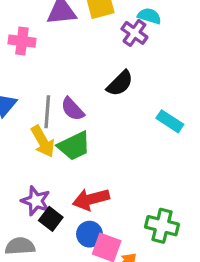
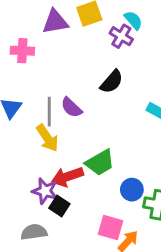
cyan semicircle: (149, 16) -> (133, 20), turned 36
green trapezoid: (74, 146) -> (100, 163), moved
red arrow: (91, 199) -> (67, 177), moved
blue circle: (89, 234) -> (132, 190), moved

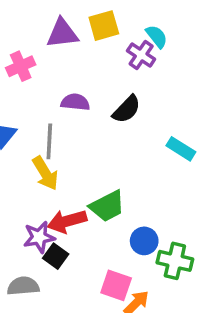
pink cross: (22, 51) -> (21, 66), turned -30
purple semicircle: (71, 108) -> (75, 102), moved, turned 140
purple star: (45, 191) -> (39, 237), turned -30

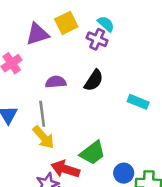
red arrow: (67, 221) -> (65, 169), turned 44

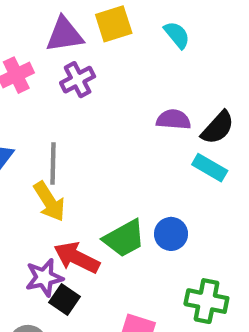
purple cross: (97, 39) -> (78, 80), moved, turned 30
black semicircle: (94, 80) -> (218, 128), moved
purple semicircle: (56, 82) -> (173, 120), moved
blue circle: (124, 173) -> (171, 234), moved

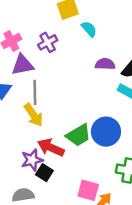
purple triangle: (65, 35) -> (23, 65), moved
cyan semicircle: (177, 35) -> (89, 29), moved
blue circle: (171, 234) -> (106, 132), size x1.5

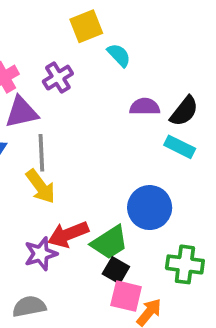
green trapezoid: (78, 135) -> (110, 242), moved
red arrow: (51, 148) -> (68, 234), turned -44
black square: (44, 173) -> (116, 270), moved

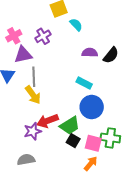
cyan rectangle: (180, 147) -> (84, 83), moved
pink square: (126, 296) -> (93, 143), moved

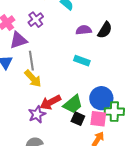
blue circle: (92, 107) -> (101, 98), moved

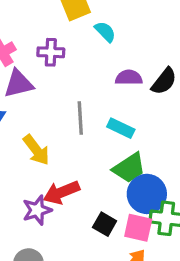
purple cross: (36, 20) -> (51, 52), turned 35
gray line: (31, 61) -> (80, 118), moved
green trapezoid: (73, 104) -> (129, 168), moved

